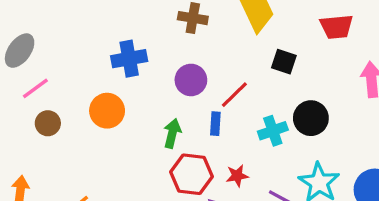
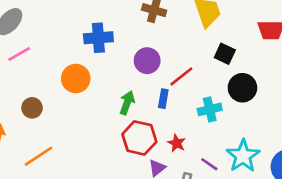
black circle: (311, 118) -> (242, 88), moved
brown circle: (48, 123) -> (32, 108), moved
red star: (237, 176) -> (177, 143), turned 30

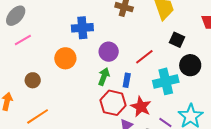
purple circle: (147, 61) -> (109, 52), moved
blue rectangle: (163, 99) -> (127, 80), moved
cyan cross: (210, 109) -> (166, 81), size x1.4
red star: (177, 143) -> (141, 107), size x1.5

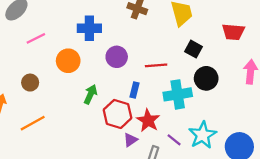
pink line: (23, 40) -> (36, 38), moved
red line: (144, 57) -> (156, 65), turned 30
green arrow: (104, 76) -> (90, 94), moved

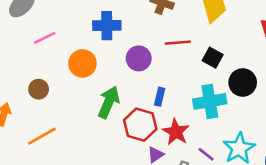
black square: (194, 49) -> (213, 58), moved
red line: (156, 65) -> (178, 43), moved
green arrow: (90, 94) -> (109, 102), size x1.4

